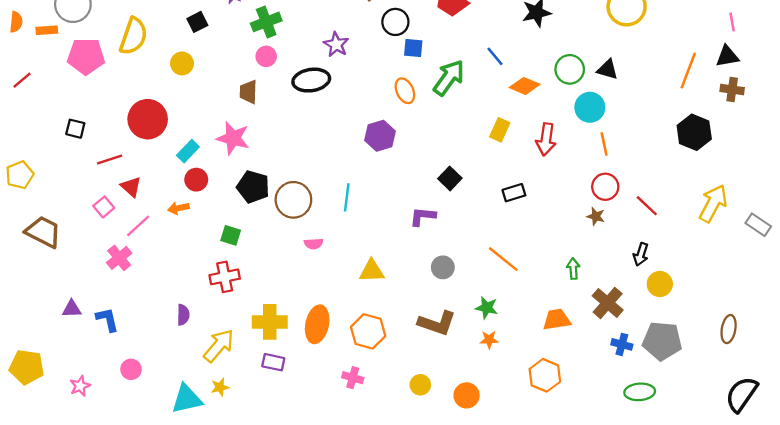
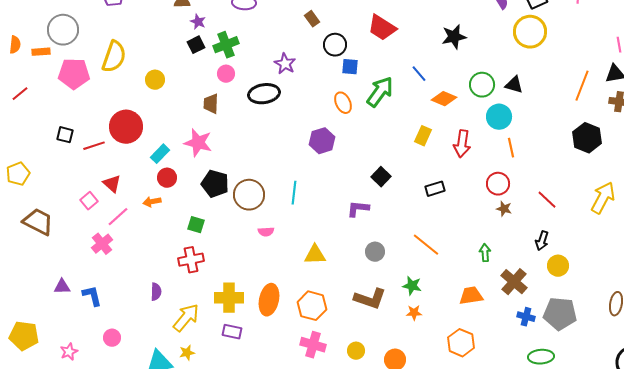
black square: (197, 22) -> (196, 45), moved
red line: (110, 159) -> (94, 146), moved
red circle: (605, 187) -> (498, 184), moved
pink cross: (353, 378) -> (313, 345), moved, size x1.4

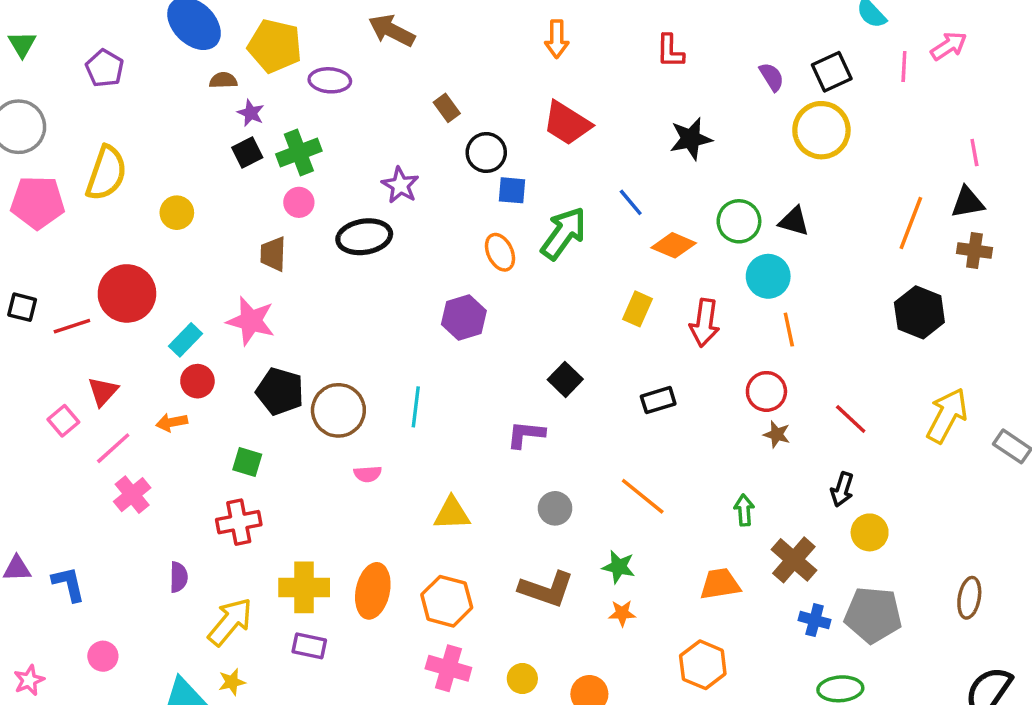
red triangle: (112, 184) -> (103, 391), turned 30
pink cross: (102, 244) -> (132, 495), moved

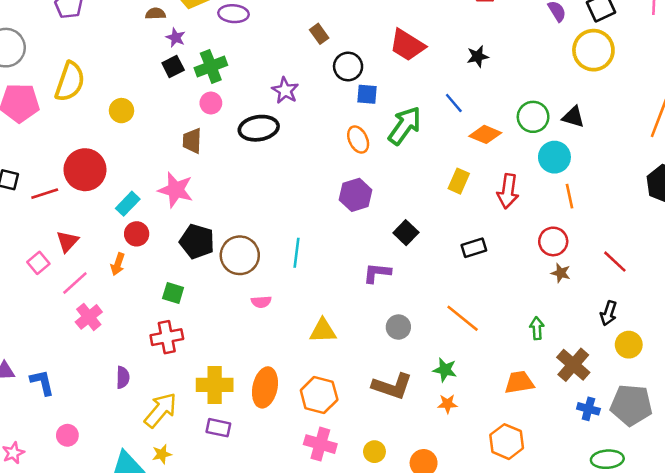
black star: (691, 139) -> (478, 56), moved, size x0.7
purple hexagon: (464, 318) -> (356, 195), moved
orange arrow: (172, 422) -> (118, 264), turned -60

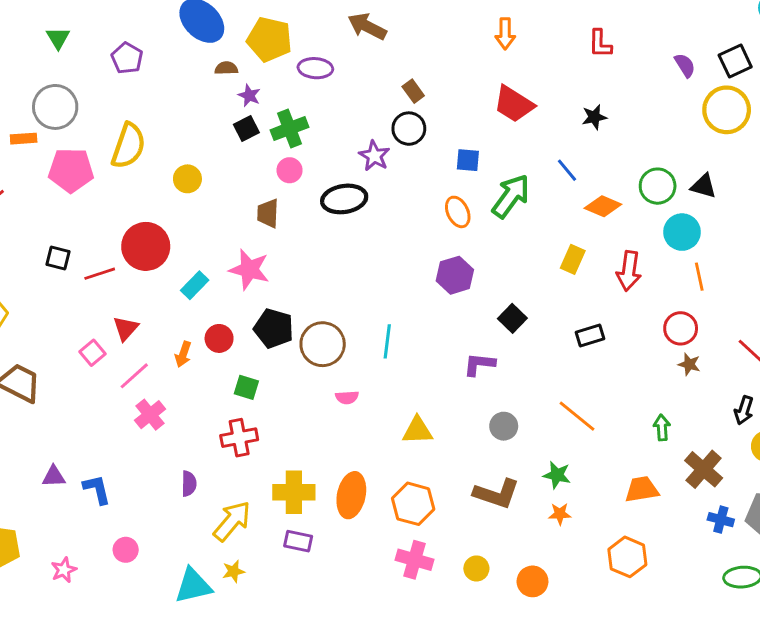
black circle: (348, 67) -> (409, 129), moved
red circle: (137, 234) -> (219, 338), moved

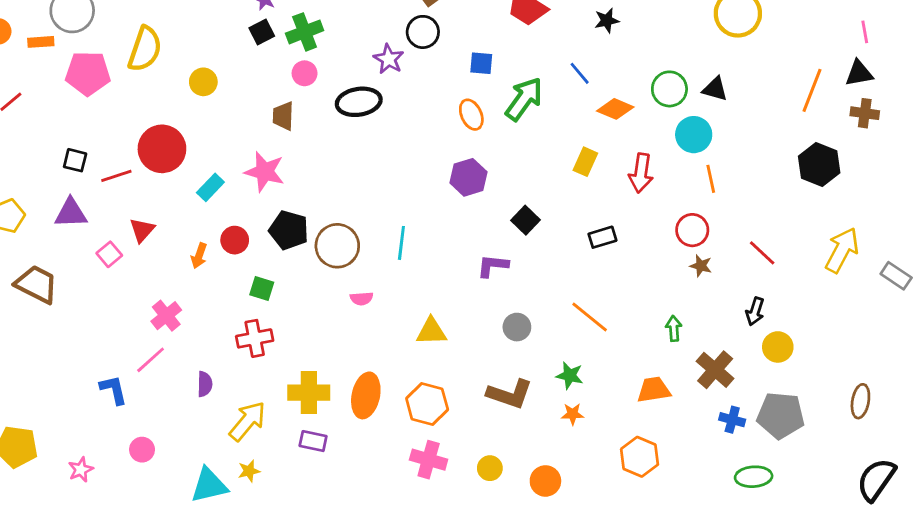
pink line: (134, 376) -> (151, 360), moved
purple triangle: (54, 476) -> (71, 213), moved, size x1.4

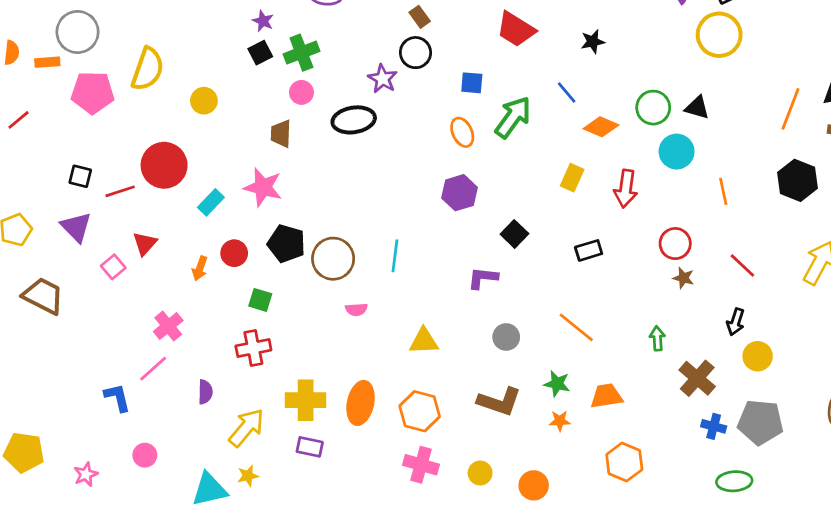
orange line: (711, 179) -> (723, 191), moved
purple triangle: (71, 213) -> (76, 227), turned 48
orange trapezoid: (654, 390) -> (606, 396), moved

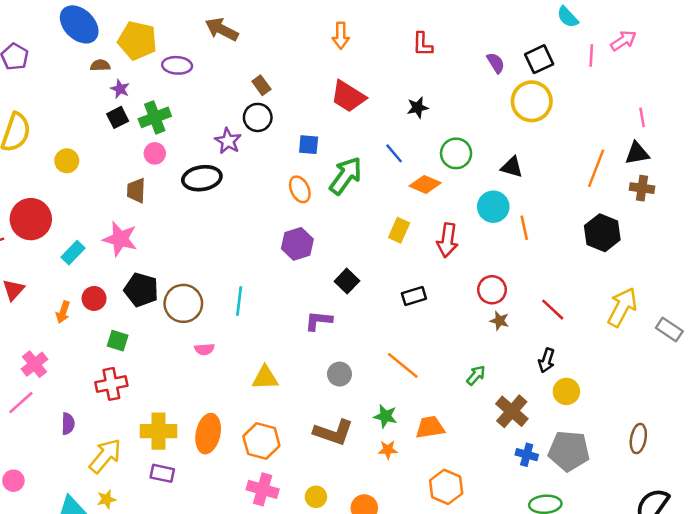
green circle: (653, 108) -> (456, 153), moved
orange line: (723, 191) -> (524, 228), moved
green arrow: (657, 338) -> (476, 375), turned 45

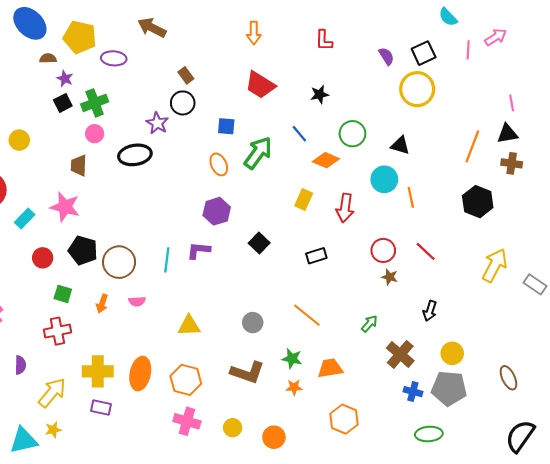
red line: (553, 310) -> (426, 251), moved
orange arrow: (63, 312) -> (102, 303), moved
purple L-shape: (318, 321) -> (199, 250), moved
yellow circle: (566, 391) -> (452, 353), moved
brown ellipse: (638, 439) -> (508, 378), turned -35

